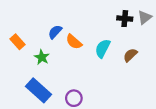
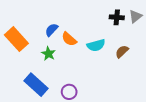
orange rectangle: (17, 42) -> (16, 39), size x1.6
cyan semicircle: (103, 48) -> (96, 45), turned -132
green star: (42, 57) -> (48, 54), moved

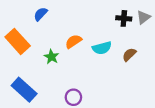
blue semicircle: (52, 30) -> (41, 14), moved
orange semicircle: (69, 39) -> (73, 41), turned 105
blue rectangle: (36, 85) -> (24, 90), moved

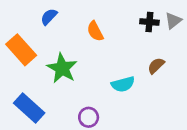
orange semicircle: (73, 41) -> (95, 31), moved, turned -84
cyan semicircle: (102, 48) -> (123, 84), moved
green star: (51, 57) -> (62, 68), size x1.6

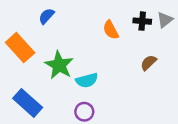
orange semicircle: (95, 31) -> (111, 30), moved
cyan semicircle: (123, 84) -> (87, 80), moved

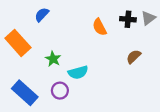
green star: (59, 65) -> (53, 59), size x0.6
purple circle: (84, 112) -> (60, 91), moved

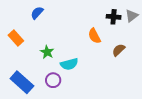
orange semicircle: (100, 27) -> (94, 36), moved
orange rectangle: (18, 43) -> (16, 38), size x0.7

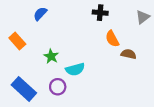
black cross: (114, 17) -> (100, 13), moved
orange semicircle: (94, 36) -> (112, 39), moved
brown semicircle: (119, 50) -> (129, 54), turned 56

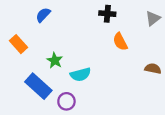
brown semicircle: (129, 54) -> (153, 69), moved
purple circle: (58, 87) -> (66, 101), moved
blue rectangle: (24, 89) -> (38, 86), moved

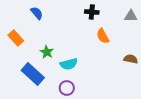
blue semicircle: (43, 15) -> (37, 13), turned 96
gray triangle: (153, 18) -> (131, 16), turned 40
purple circle: (66, 101) -> (67, 88), moved

